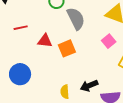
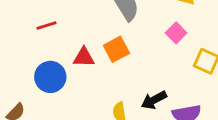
red triangle: (45, 41) -> (84, 57), moved
blue circle: (20, 74) -> (50, 77), moved

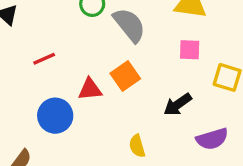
pink square: (176, 33) -> (190, 50), turned -36
black arrow: (154, 100) -> (178, 105), moved

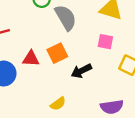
black arrow: (178, 105) -> (81, 71), moved
yellow semicircle: (137, 146) -> (58, 104), turned -119

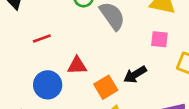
orange square: (57, 53) -> (106, 87), moved

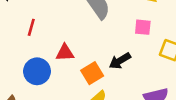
red line: (42, 38) -> (31, 27), turned -54

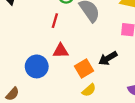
red line: (31, 27) -> (55, 21), moved

